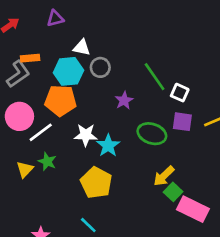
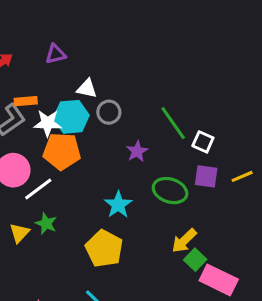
white star: (86, 135) -> (48, 123), moved

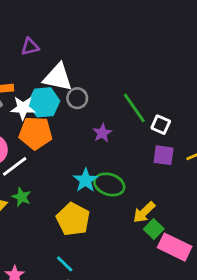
white triangle: (87, 89) -> (58, 77), size x1.6
green ellipse: (170, 191) -> (109, 184), moved

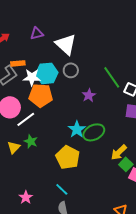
white triangle: (58, 77) -> (66, 44), moved, turned 30
green ellipse: (109, 184) -> (94, 132), turned -45

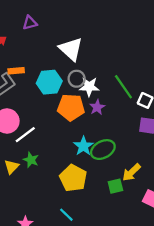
purple triangle: (37, 33) -> (30, 23), moved
white star: (32, 77) -> (89, 87), moved
orange pentagon: (41, 95) -> (71, 107), moved
green square: (126, 164) -> (115, 186), moved, turned 32

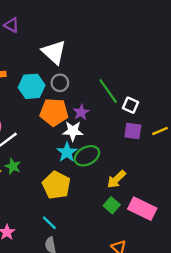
purple triangle: (30, 23) -> (12, 25), turned 42
white star: (89, 87) -> (73, 131), moved
green square: (115, 186) -> (112, 205), moved, turned -35

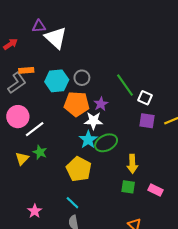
purple triangle: (12, 25) -> (39, 26), turned -32
white triangle: (54, 52) -> (56, 38), moved
yellow arrow: (116, 179) -> (132, 164), turned -48
green square: (112, 205) -> (128, 187), turned -32
pink rectangle: (142, 209) -> (155, 190), size x0.6

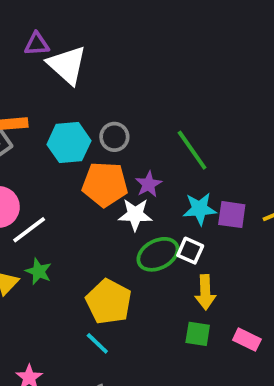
white square: (145, 98) -> (190, 251), moved
cyan star: (88, 140) -> (200, 209), moved, turned 30
cyan line: (72, 203) -> (97, 343), moved

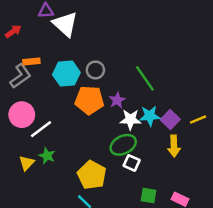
white star: (135, 215) -> (130, 119), moved
purple square: (232, 215) -> (170, 119), turned 36
white square: (190, 251) -> (132, 163), moved
yellow arrow: (205, 292) -> (174, 146), moved

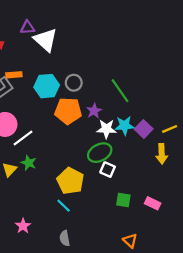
yellow arrow: (174, 146) -> (162, 154), moved

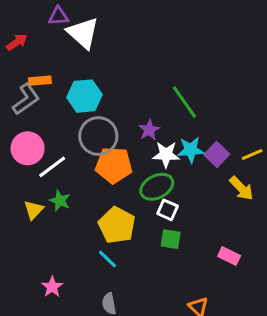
gray circle: (74, 83) -> (98, 136), moved, size x1.6
orange pentagon: (68, 111) -> (114, 165), moved
yellow arrow: (162, 154) -> (241, 188), turned -42
green square: (123, 200) -> (171, 239), moved

